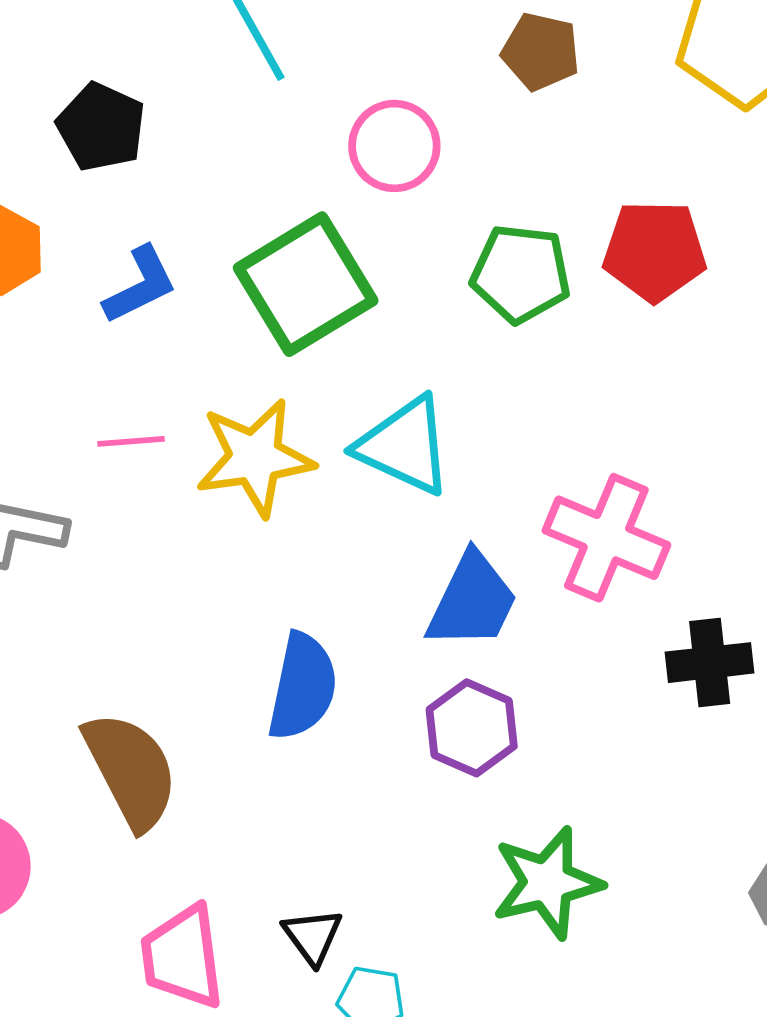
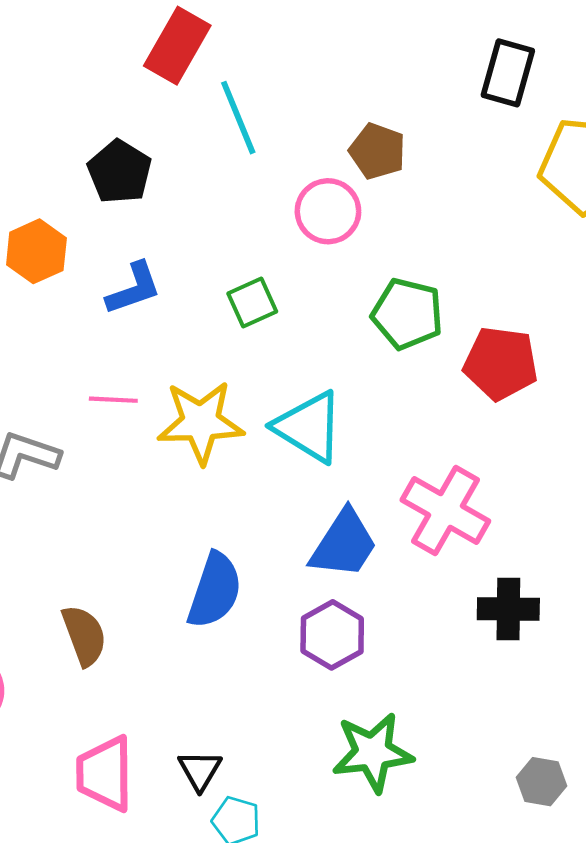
brown pentagon: (541, 52) -> (377, 151), moved
red pentagon: (655, 251) -> (501, 363), moved
green square: (306, 284) -> (252, 302), size x0.5
brown semicircle: (131, 770) -> (84, 635), size x0.7

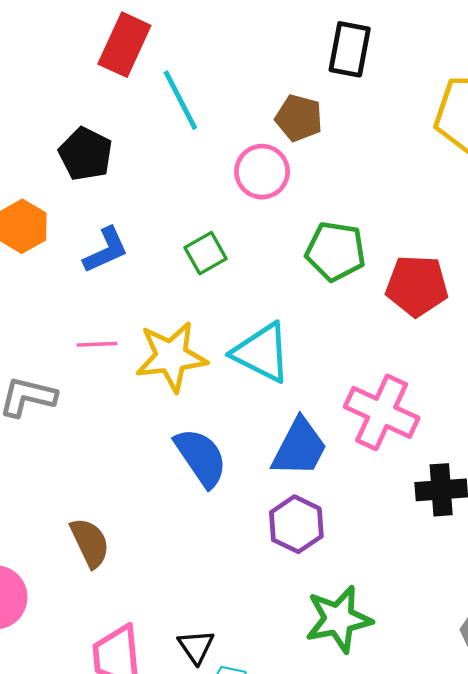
black rectangle: (508, 73) -> (350, 49), moved
blue semicircle: (215, 590) -> (201, 457), moved, turned -48

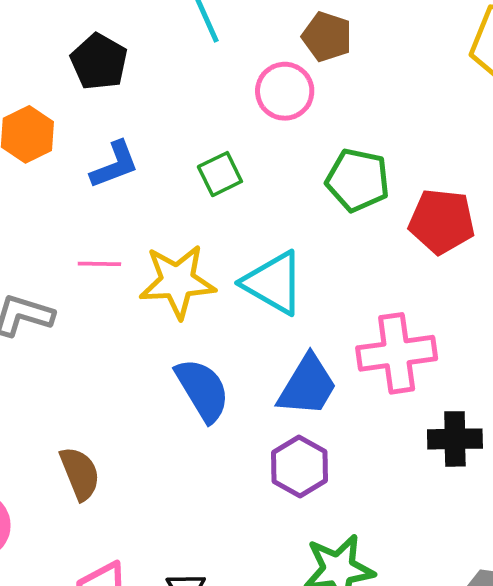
pink cross: (382, 412) -> (397, 353), turned -36

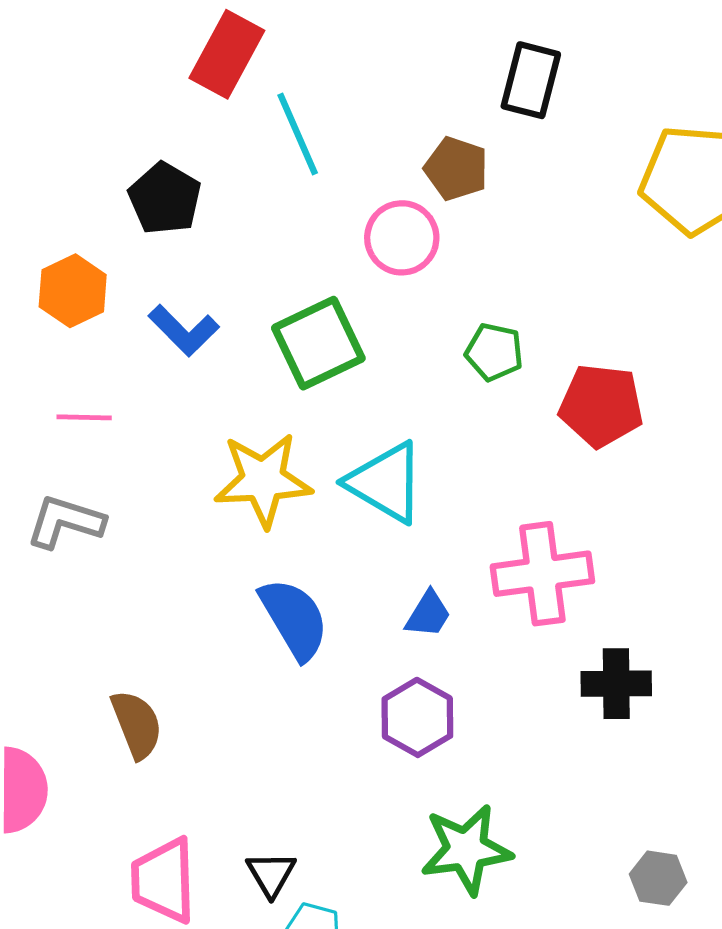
blue L-shape: (114, 165) -> (184, 330), turned 66
green square: (220, 174) -> (318, 343), size x1.6
green pentagon: (358, 180) -> (494, 352), size x0.7
pink line: (99, 264) -> (84, 417), moved
blue trapezoid: (307, 386) -> (428, 614), size x0.6

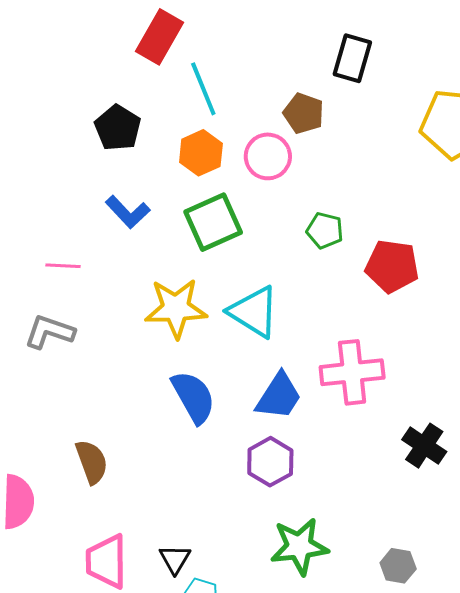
orange hexagon: (73, 291) -> (201, 153), moved
blue trapezoid: (428, 614) -> (279, 396), size x1.6
black cross: (616, 684) -> (424, 446), moved, turned 33
gray hexagon: (658, 878) -> (398, 566), moved

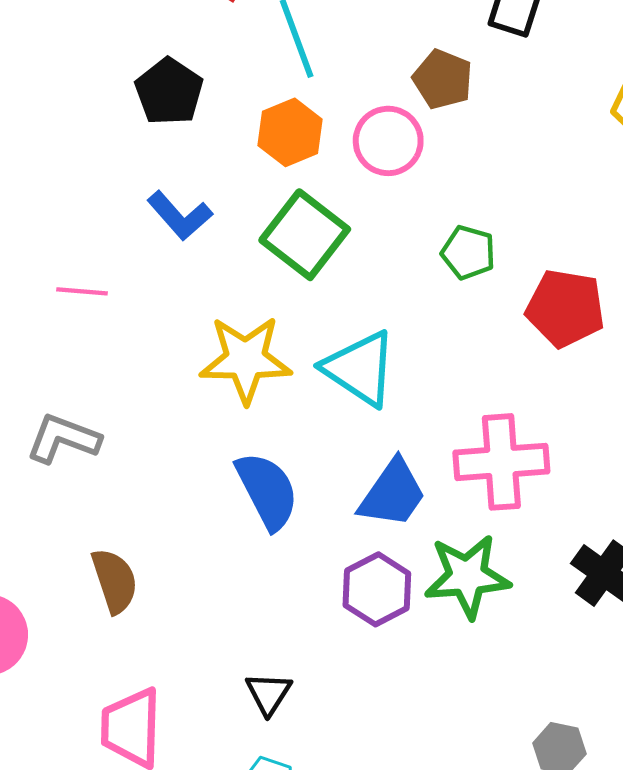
green square: (213, 222) -> (305, 235), turned -30
gray L-shape: (49, 332) -> (63, 439), moved
green star: (299, 546) -> (467, 576), moved
black triangle: (175, 559) -> (269, 694), moved

